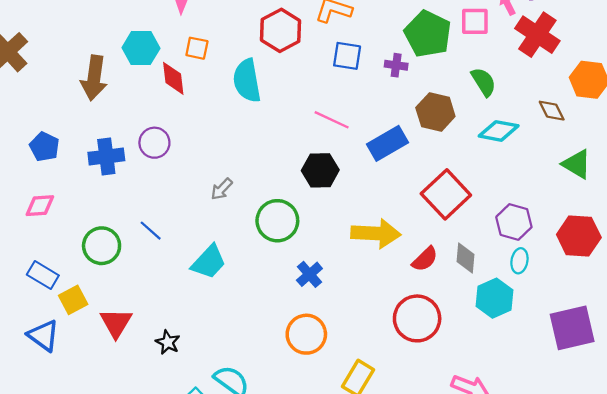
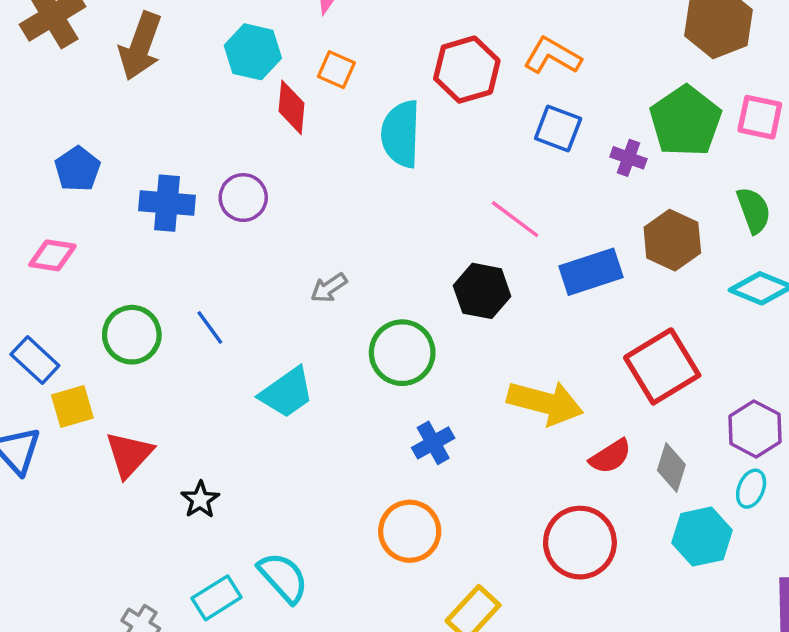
brown arrow: (94, 78) -> (140, 46), moved

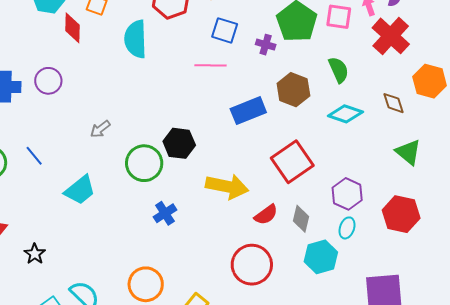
pink line: (515, 219) -> (210, 65), moved, turned -32
black hexagon: (482, 291) -> (179, 143), moved
orange circle: (410, 531) -> (146, 284), moved

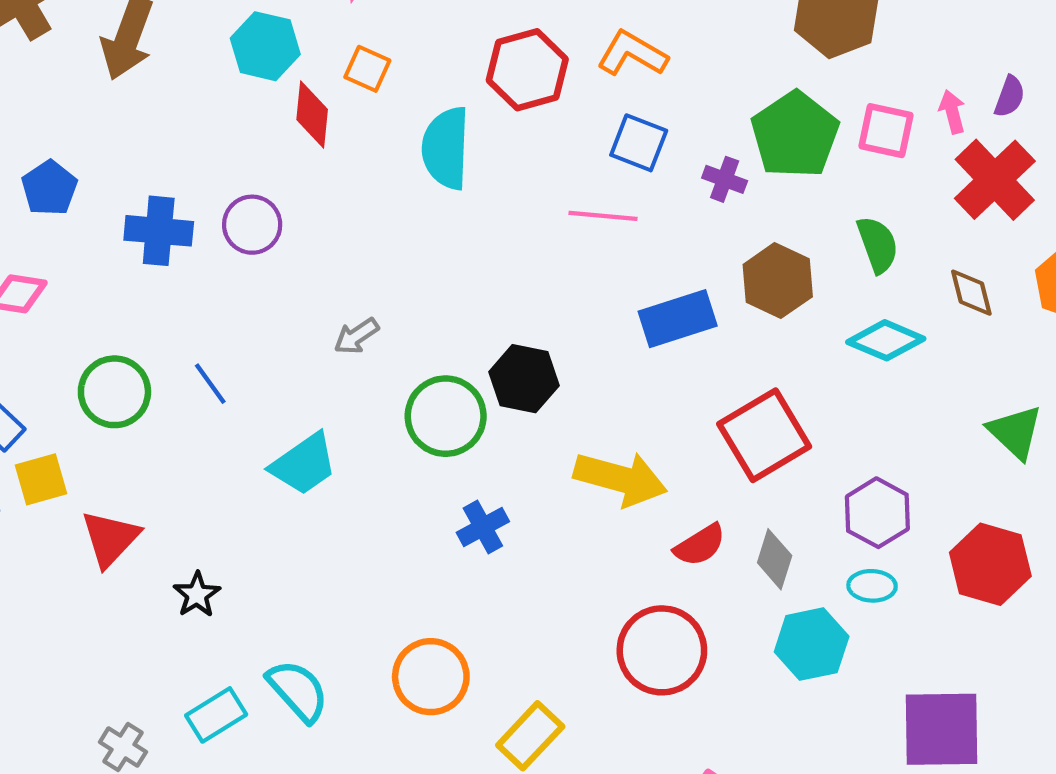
brown diamond: (393, 103) -> (971, 293), moved
cyan ellipse: (347, 228) -> (872, 586), turned 70

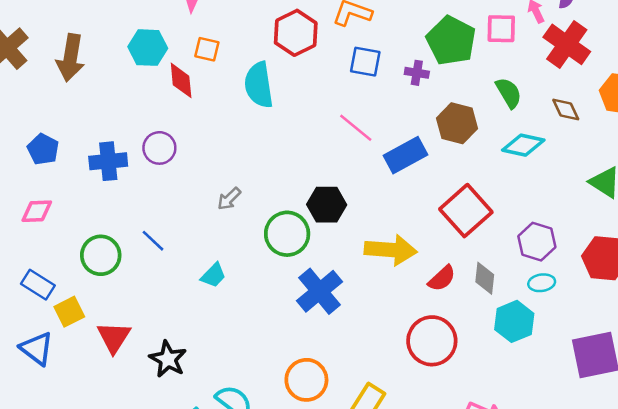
pink line: (603, 216) -> (356, 128), moved, turned 45
cyan trapezoid: (304, 464) -> (213, 275), size x0.7
blue cross: (483, 527) -> (319, 291), size x1.6
black star: (197, 595) -> (168, 359), size x1.4

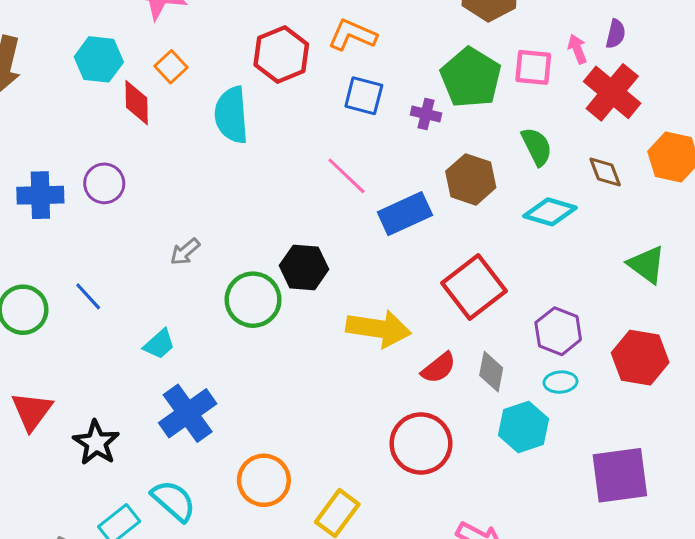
orange square: (207, 49) -> (171, 67), turned 30
blue cross: (319, 291) -> (188, 413), moved

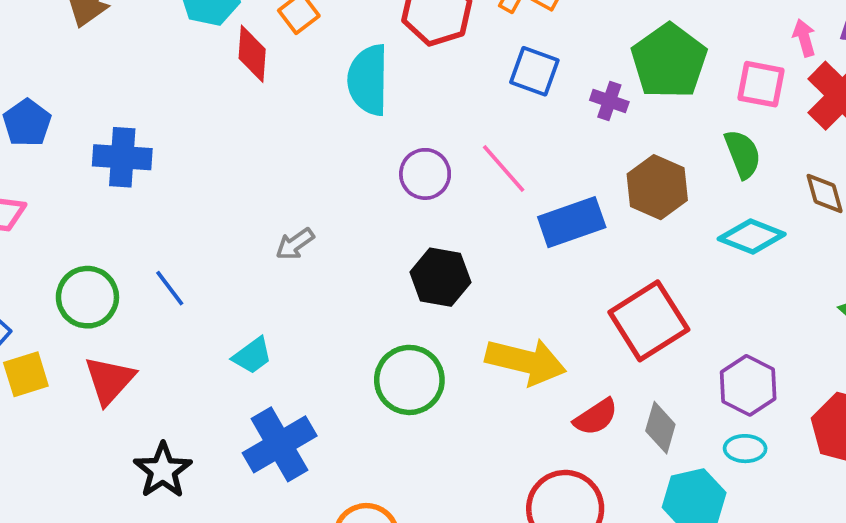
pink square: (533, 67) -> (761, 84), moved
purple circle: (104, 183) -> (425, 174), moved
green circle: (253, 300) -> (409, 380), moved
red triangle: (32, 411) -> (109, 380), moved

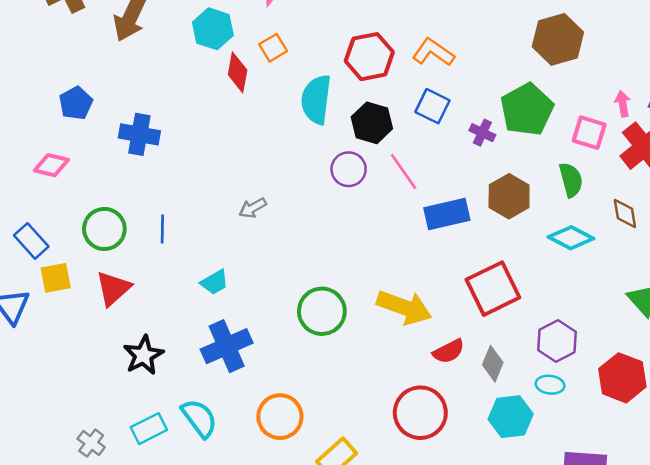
black hexagon: (440, 277) -> (372, 123), moved
blue line: (170, 288) -> (162, 229), turned 32

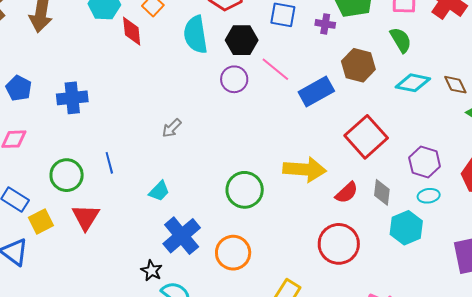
brown diamond: (625, 213) -> (455, 85), moved
black star: (143, 355) -> (152, 271), moved, size x0.7
orange circle: (280, 417) -> (233, 253), moved

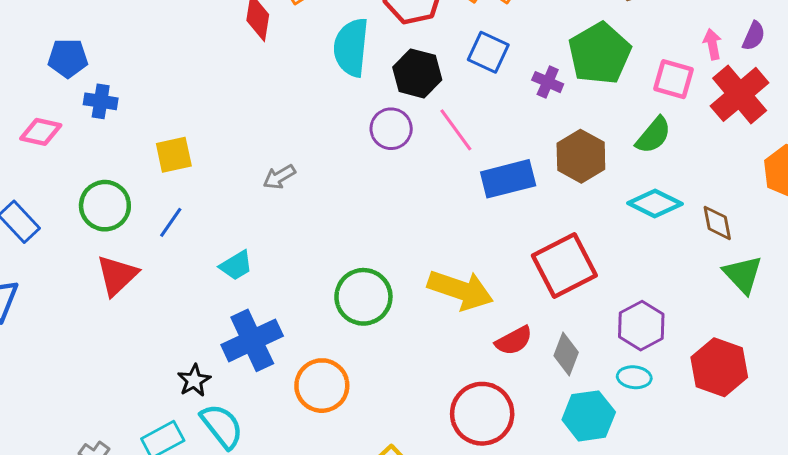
green semicircle: (401, 40) -> (653, 135), turned 56
blue pentagon: (19, 88) -> (68, 58), turned 30
blue cross: (72, 98) -> (101, 101), moved, size x0.7
blue line: (109, 163) -> (171, 222), moved, turned 35
yellow square: (41, 222) -> (174, 155), moved

